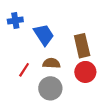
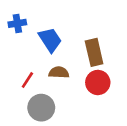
gray circle: (50, 88) -> (41, 108), moved

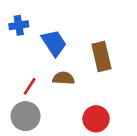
red circle: (98, 82) -> (96, 119), moved
gray circle: (41, 108) -> (26, 116), moved

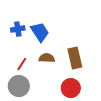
blue cross: (19, 25) -> (18, 29), moved
brown rectangle: (101, 56) -> (75, 58), moved

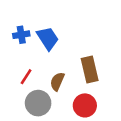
brown semicircle: (47, 58) -> (57, 81), moved, turned -70
gray circle: (19, 86) -> (38, 103), moved

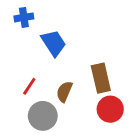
blue cross: (21, 35) -> (24, 17), moved
red circle: (85, 105) -> (110, 109), moved

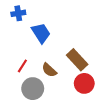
brown rectangle: (101, 78) -> (77, 60), turned -30
brown semicircle: (64, 92) -> (49, 70), turned -70

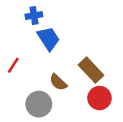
blue cross: (18, 13) -> (34, 15), moved
red line: (22, 66) -> (13, 65), moved

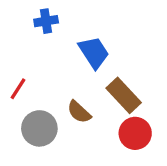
blue trapezoid: (48, 39) -> (94, 52), moved
gray circle: (39, 104) -> (39, 128), moved

